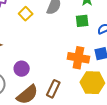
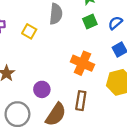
orange cross: (78, 58) -> (82, 63), moved, turned 30

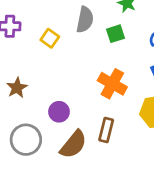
green square: (90, 22) -> (116, 34), moved

